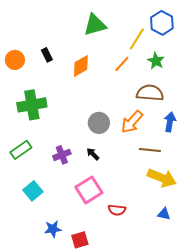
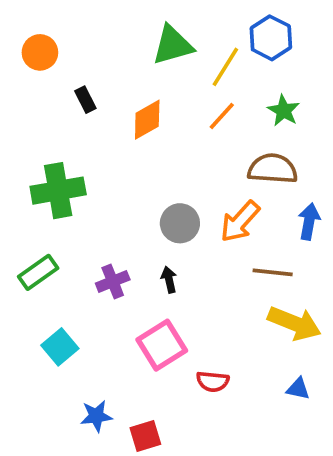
blue hexagon: (162, 23) -> (271, 38), moved
yellow line: (137, 39) -> (225, 67), moved
orange circle: (15, 60) -> (40, 52), moved
black arrow: (93, 154) -> (169, 280), turned 32

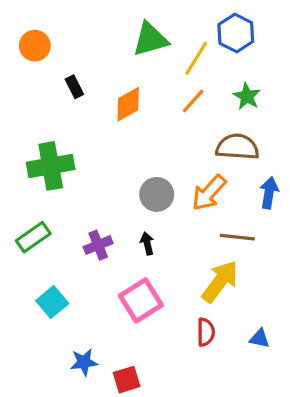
yellow arrow: (294, 323) -> (220, 281), moved, turned -75
red semicircle: (213, 381) -> (206, 332), moved, turned -96

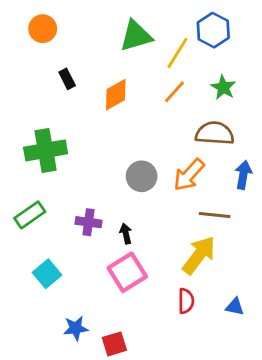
orange circle: (35, 46) -> (43, 29), moved
black arrow: (147, 243) -> (126, 234), moved
purple cross: (98, 245) -> (89, 222), turned 30

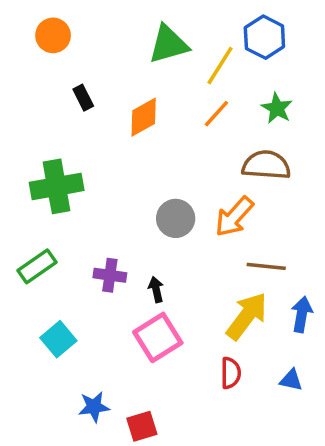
blue arrow: (243, 175) -> (302, 314), moved

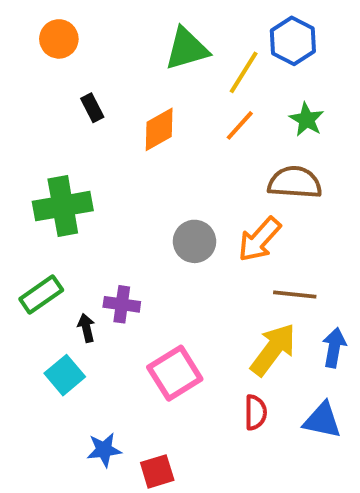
black arrow: (156, 289) -> (86, 328), moved
blue triangle: (291, 380) -> (322, 420), size x1.5

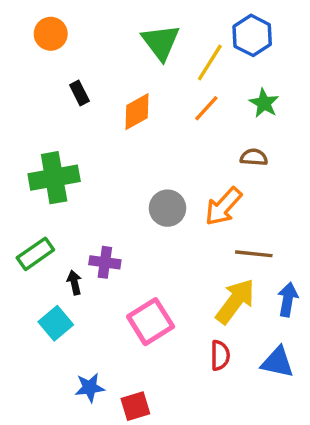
green triangle: (187, 49) -> (161, 42), turned -51
brown semicircle: (295, 182) -> (254, 157), size x0.6

